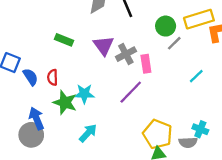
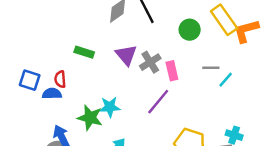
yellow rectangle: (199, 19) -> (224, 20), turned 76
gray line: (174, 43) -> (211, 68), moved, turned 49
blue semicircle: (30, 77) -> (52, 94), turned -54
red semicircle: (52, 77) -> (60, 79), moved

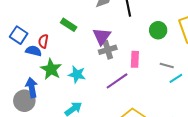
gray cross: (150, 62) -> (108, 50), moved
green star: (90, 118) -> (51, 69), moved

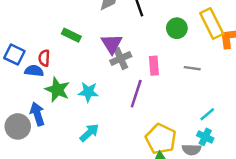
cyan line: (176, 78) -> (207, 114), moved
purple line: (117, 81) -> (136, 94), turned -30
gray circle: (24, 101) -> (18, 126), moved

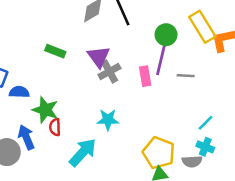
red semicircle: (44, 58) -> (55, 127), moved
cyan star: (88, 92) -> (108, 120), moved
purple line: (136, 94) -> (161, 60), moved
cyan arrow: (89, 133) -> (83, 152), size x1.4

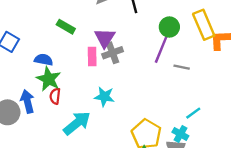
pink rectangle: (145, 76) -> (92, 57), moved
blue semicircle: (19, 92) -> (44, 60), moved
cyan cross: (205, 147) -> (180, 134), moved

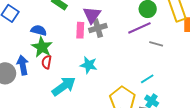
purple line: (161, 50) -> (139, 28), turned 40
cyan line: (193, 113) -> (147, 79), moved

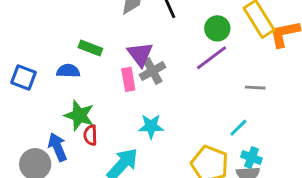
blue semicircle: (39, 30) -> (68, 71), moved
gray line: (156, 44) -> (255, 88), moved

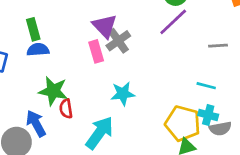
green rectangle: (90, 48) -> (33, 29), moved, turned 60
cyan line: (238, 128) -> (206, 86), turned 66
cyan cross: (251, 158) -> (208, 115), moved

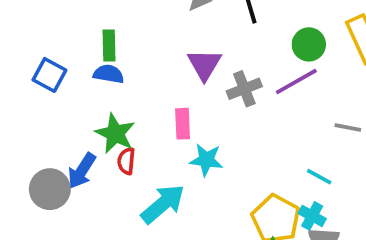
gray cross: (118, 41) -> (244, 89), moved
pink rectangle: (96, 51) -> (183, 124), moved
blue arrow: (36, 123) -> (82, 171), turned -132

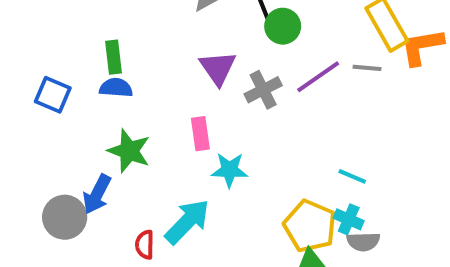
green circle: (309, 44) -> (283, 26), moved
gray line: (348, 127) -> (367, 68), moved
red semicircle: (126, 161) -> (145, 245), moved

